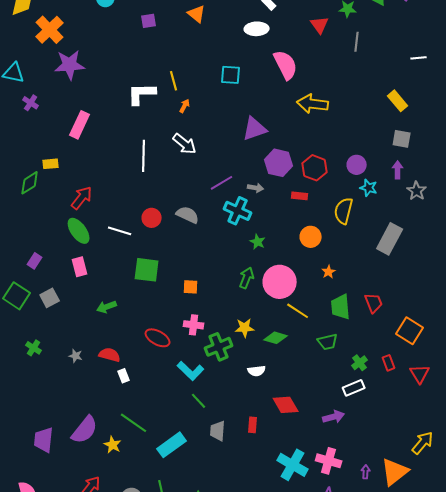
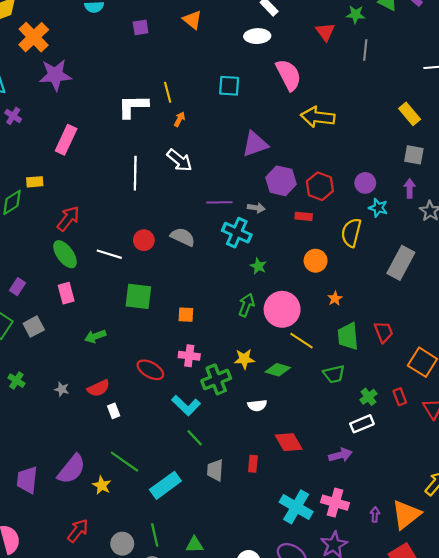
purple line: (222, 183) -> (219, 202), turned 30
red semicircle: (110, 355) -> (98, 388), turned 140

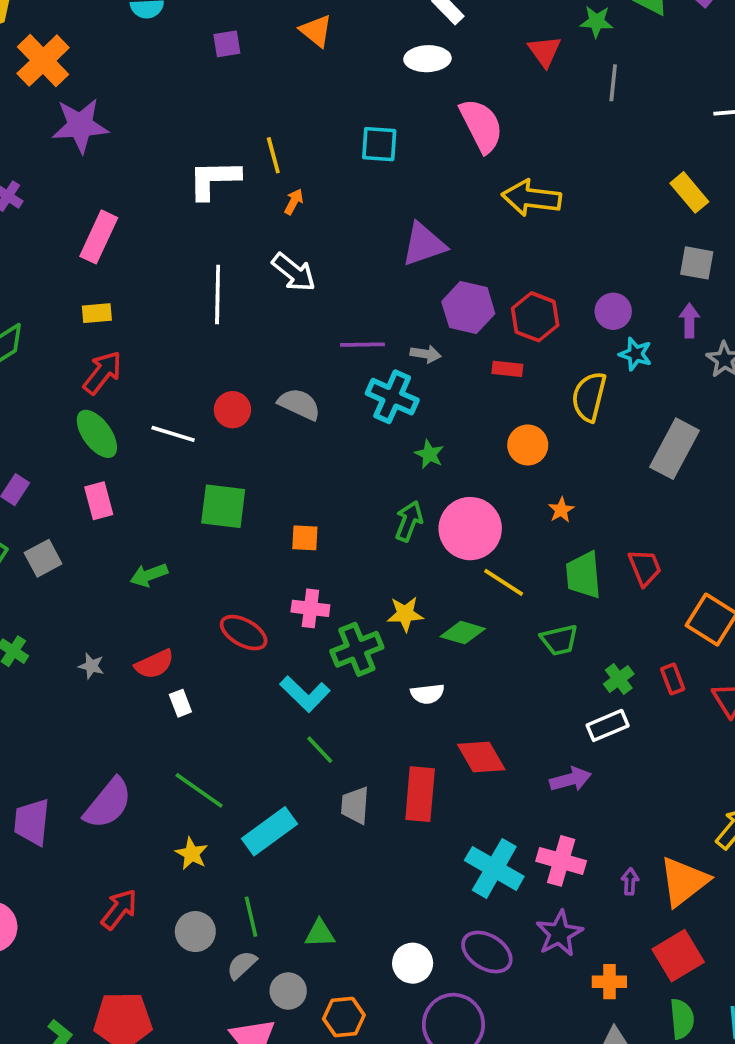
yellow rectangle: (35, 182) -> (97, 313), moved
red rectangle: (253, 464) -> (420, 794), size x1.8
yellow star: (102, 485) -> (192, 854), moved

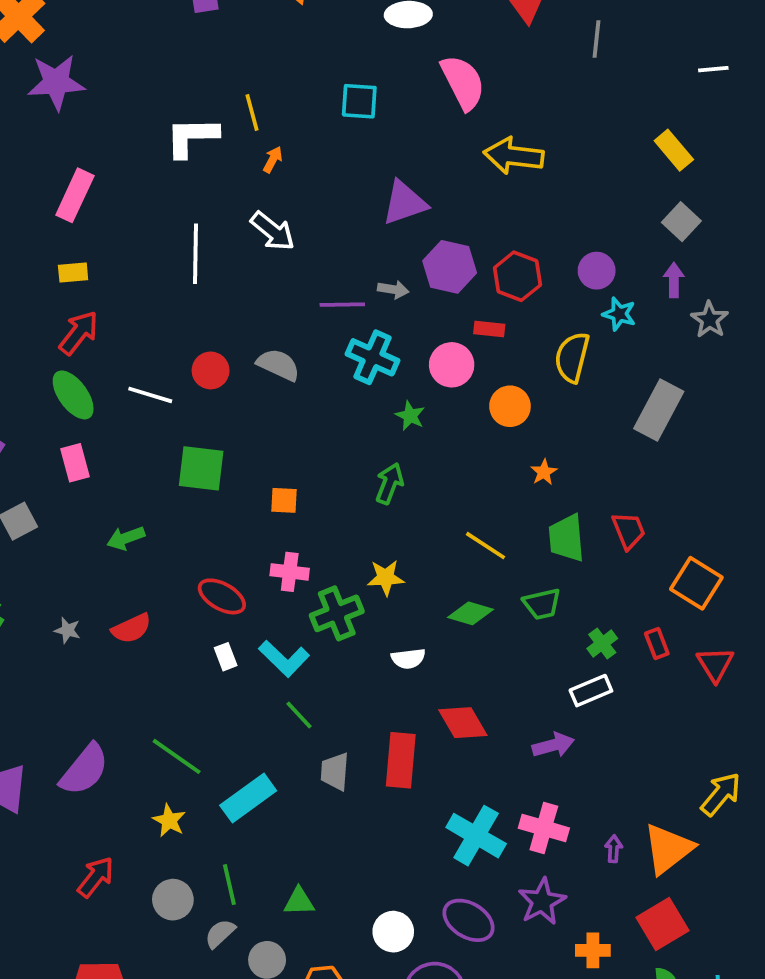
gray square: (697, 263) -> (681, 222), turned 33
gray arrow: (426, 354) -> (393, 289), moved
pink circle: (470, 529) -> (452, 365), moved, size x0.7
green diamond: (463, 633) -> (470, 613), moved
white rectangle: (180, 703) -> (226, 657), moved

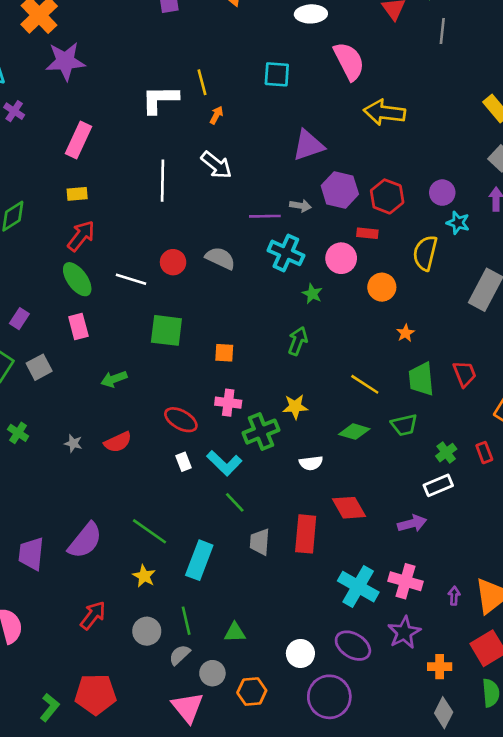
cyan rectangle: (248, 798) -> (199, 560), turned -33

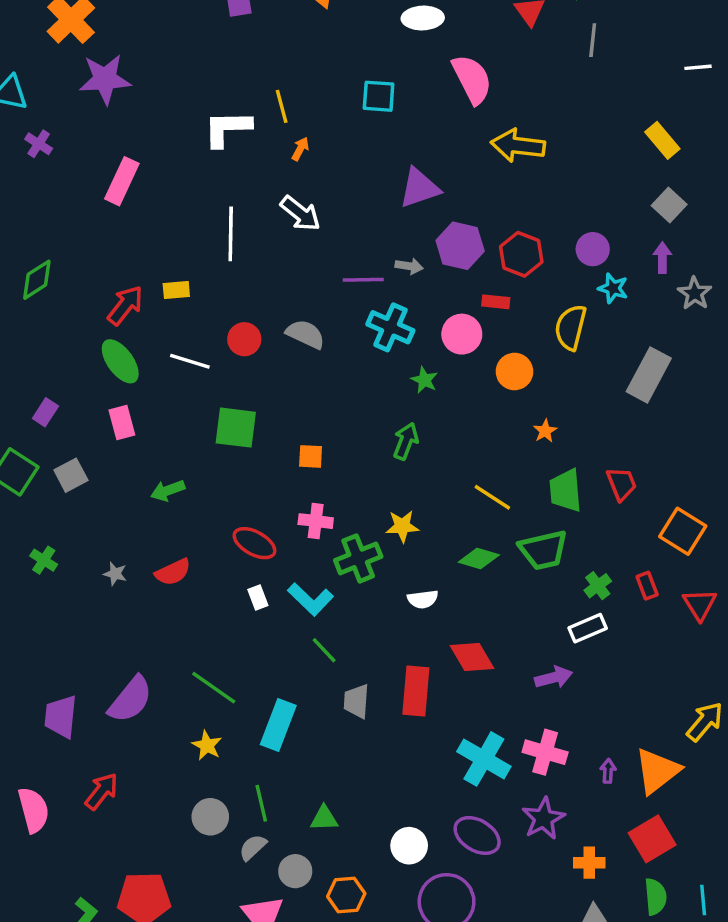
yellow rectangle: (77, 194) -> (176, 290), moved
green trapezoid: (404, 425) -> (543, 550), size x1.4
red arrow: (93, 615) -> (102, 791), moved

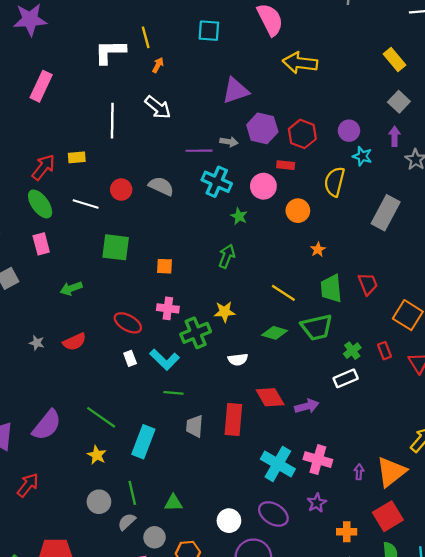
green line: (324, 650) -> (173, 393), turned -42
purple arrow: (554, 677) -> (307, 406), moved
purple star: (543, 818) -> (317, 503), size x0.7

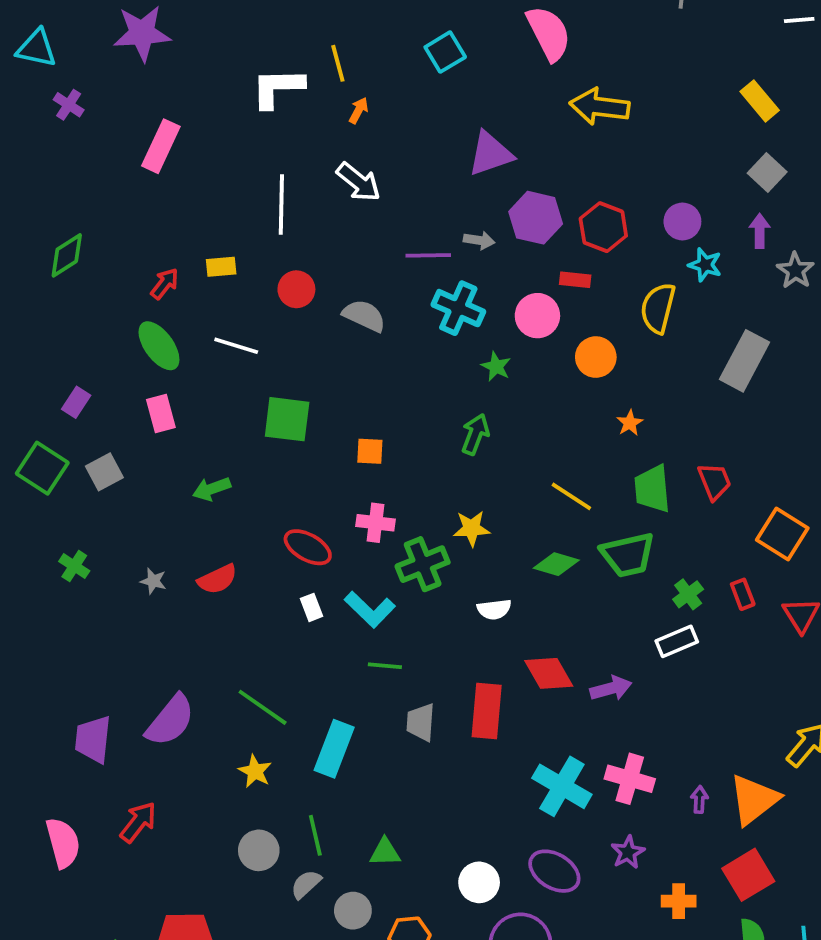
cyan square: (209, 31) -> (445, 52), turned -35
red arrow: (43, 167) -> (165, 284), size x0.7
red circle: (121, 190) -> (296, 289), moved

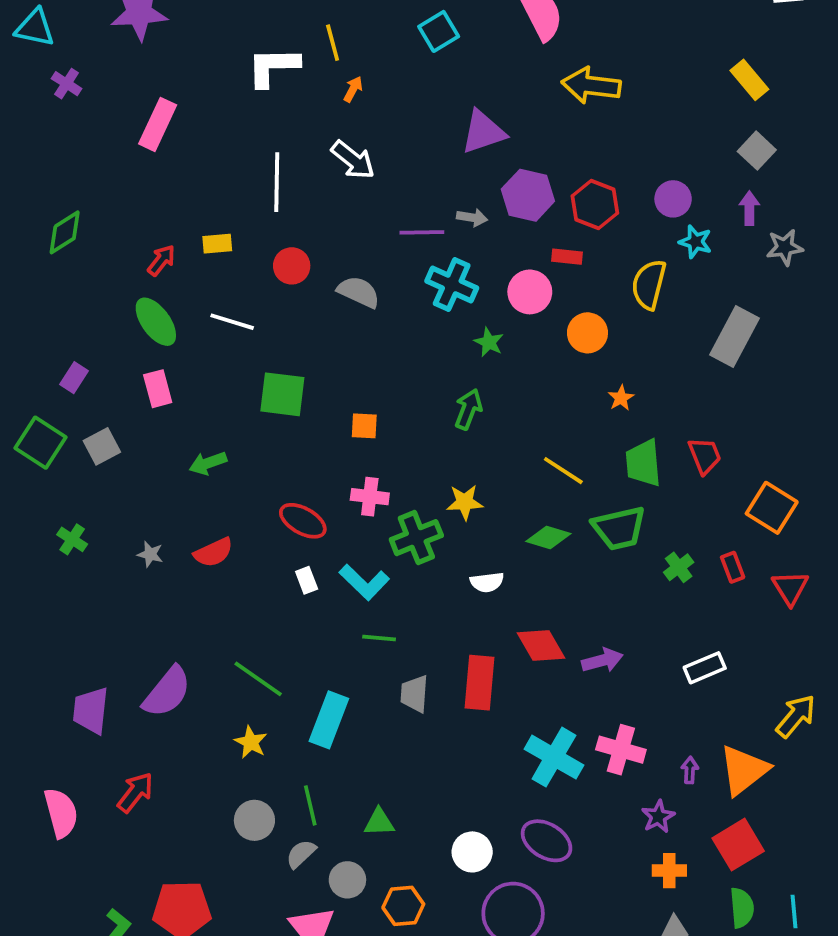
gray star: (795, 270) -> (785, 247), turned 30
white rectangle: (677, 641) -> (705, 668), moved
purple star: (628, 852) -> (658, 817), moved

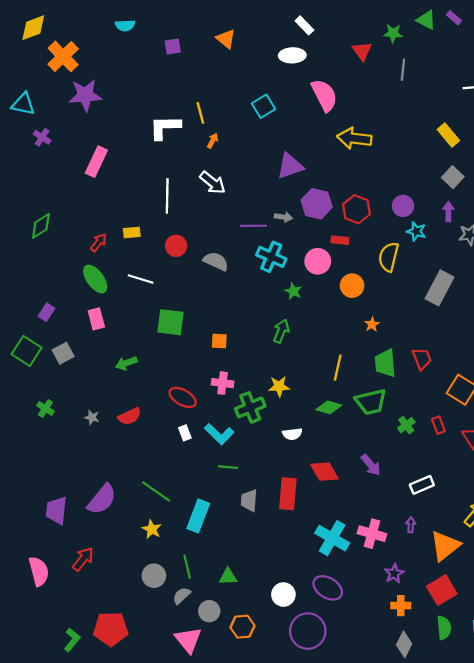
yellow line: (563, 471) -> (338, 368), turned 70
purple arrow: (602, 660) -> (371, 465), moved, turned 65
purple arrow: (690, 770) -> (411, 525), moved

